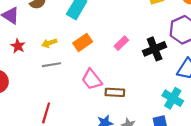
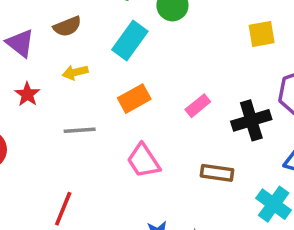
yellow arrow: (49, 43) -> (75, 72), moved
brown rectangle: (115, 92) -> (217, 173), moved

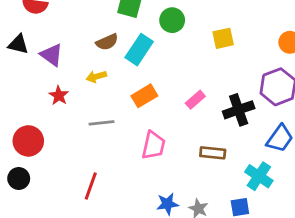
brown semicircle: (67, 26) -> (107, 42), moved
yellow square: (262, 34) -> (223, 38), moved
pink trapezoid: (143, 161) -> (154, 145), turned -132

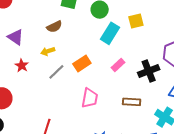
cyan rectangle: (139, 50) -> (110, 33), moved
gray line: (102, 123) -> (56, 72), moved, turned -36

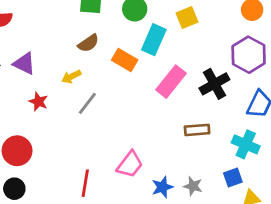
brown semicircle: (54, 27) -> (88, 43), moved
orange rectangle: (82, 64) -> (125, 60), moved, turned 72
pink rectangle: (118, 65) -> (171, 82), size x1.6
pink trapezoid: (90, 98) -> (130, 164), moved, turned 35

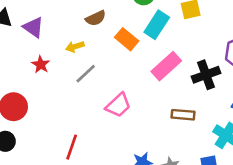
pink trapezoid: (130, 164) -> (118, 105), moved

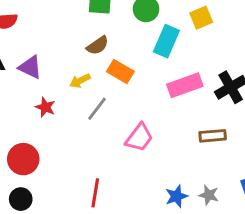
orange rectangle: (127, 39) -> (120, 71), moved
pink rectangle: (166, 66) -> (185, 85), turned 32

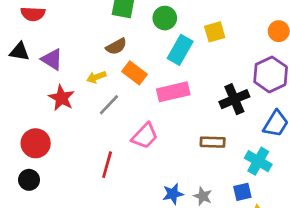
pink rectangle: (185, 85) -> (173, 92), moved
red star: (45, 107) -> (62, 98), size x1.4
red line: (95, 193) -> (107, 165), moved

